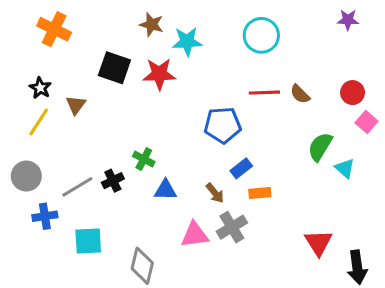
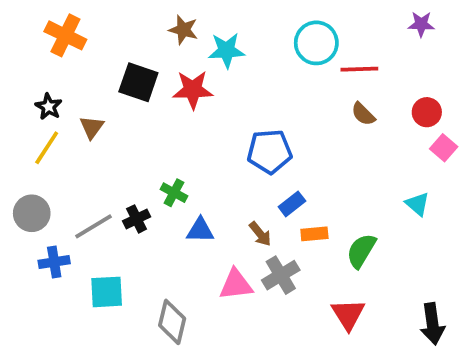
red line: (264, 93) -> (359, 69), moved
green semicircle: (320, 147) -> (361, 251), moved
red triangle: (319, 243) -> (348, 314), moved

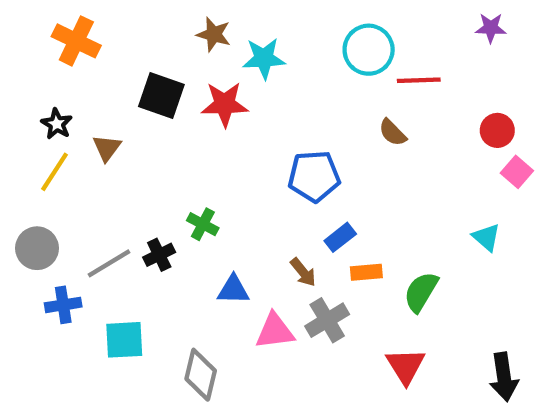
brown semicircle: (363, 114) -> (393, 133), moved
blue triangle: (200, 230) -> (233, 290), moved

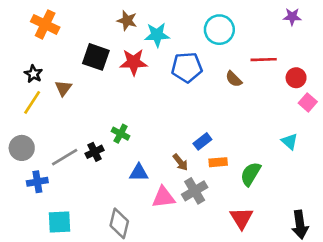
red line: (419, 80) -> (264, 60), moved
blue pentagon: (314, 176) -> (187, 67), moved
cyan square: (124, 340) -> (59, 222), moved

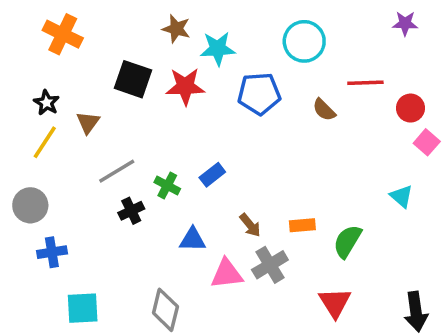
blue rectangle: (202, 141) -> (212, 175), moved
gray line: (65, 157) -> (117, 171), moved

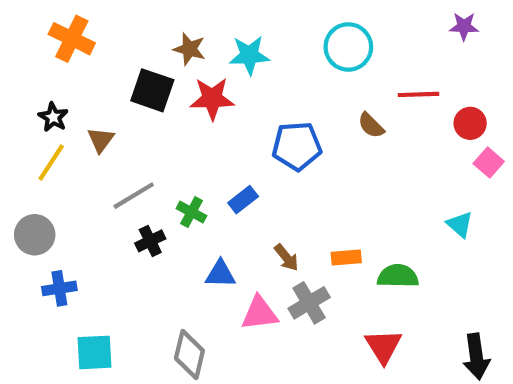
brown star: (176, 29) -> (189, 49), moved
blue pentagon: (259, 94) -> (297, 146), moved
green semicircle: (347, 241) -> (398, 276), turned 60

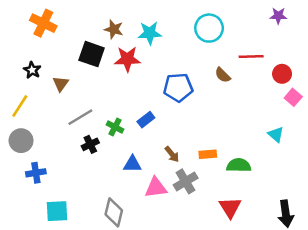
yellow line: (51, 163) -> (20, 106), moved

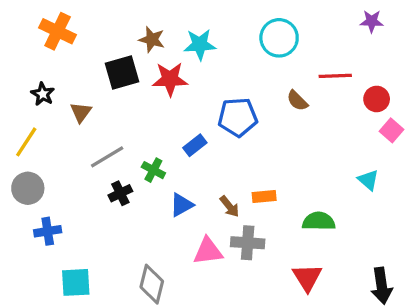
black square: (92, 54) -> (122, 73), turned -35
blue rectangle: (146, 120) -> (195, 145), moved
orange rectangle: (208, 154) -> (264, 197), moved
blue triangle: (132, 164) -> (182, 205), moved, turned -30
gray cross: (186, 181) -> (248, 243), turned 35

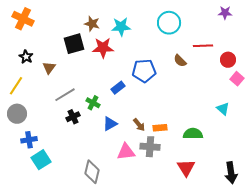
orange cross: (58, 31) -> (23, 19), moved
orange rectangle: (264, 197) -> (160, 128), moved
cyan square: (76, 282) -> (41, 160), moved, turned -30

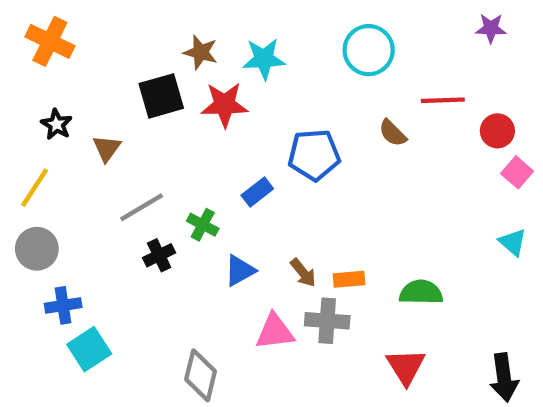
cyan triangle: (223, 109) -> (513, 242), moved

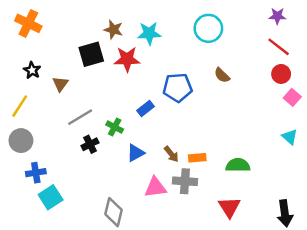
red line: (443, 100) -> (279, 47), moved, turned 40

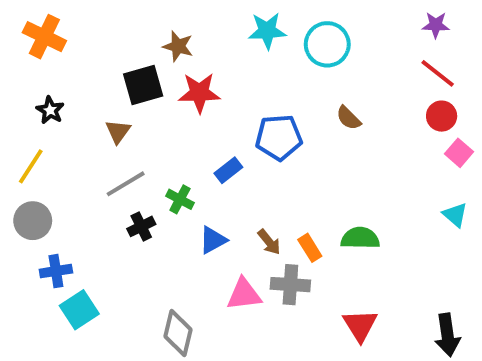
cyan star: (149, 33) -> (267, 31), moved
brown triangle: (60, 84) -> (118, 132), moved
orange rectangle: (197, 158) -> (310, 248), turned 63
green semicircle: (238, 165) -> (360, 238), moved

